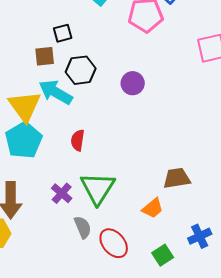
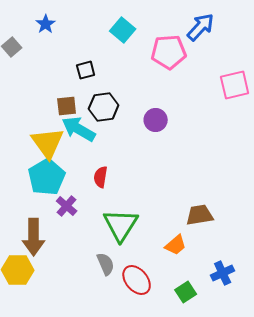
brown square: (45, 56) -> (67, 106), moved
purple cross: (62, 193) -> (67, 206), moved

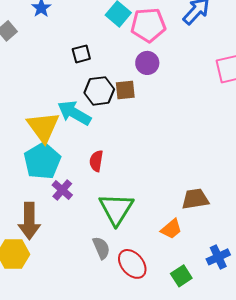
pink pentagon: (169, 52) -> (148, 25), moved
brown square: (67, 106) -> (125, 90), moved
purple circle: (156, 120) -> (147, 63), moved

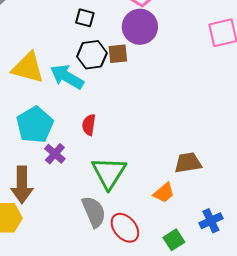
black square: (81, 54) -> (85, 18), moved, turned 30
purple circle: (147, 63) -> (140, 27), size x1.5
yellow triangle: (43, 127) -> (28, 68), moved, turned -39
gray semicircle: (101, 248) -> (94, 212), size x1.4

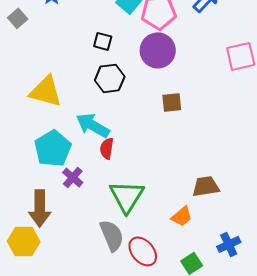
brown square: (118, 54) -> (172, 102), moved
cyan arrow: (67, 77) -> (93, 125), moved

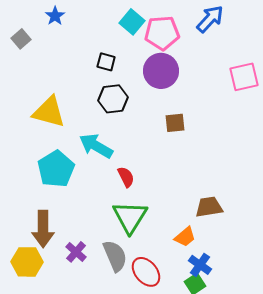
red semicircle: (107, 148) -> (126, 177), moved, turned 145
purple cross: (73, 177) -> (76, 252), moved
blue cross: (229, 244) -> (200, 265), moved, turned -30

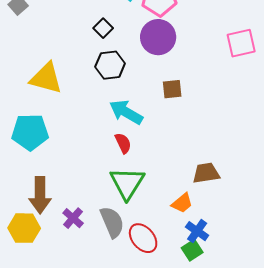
black square: (106, 62) -> (103, 28), turned 30
cyan arrow: (96, 146) -> (126, 112), moved
cyan pentagon: (56, 169) -> (30, 132), moved, turned 30

